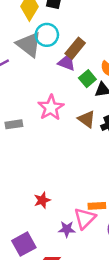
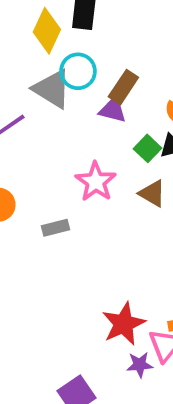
green square: (87, 79) -> (147, 148), moved
gray rectangle: (14, 124) -> (55, 228), moved
red star: (42, 200) -> (124, 324), moved, size x1.6

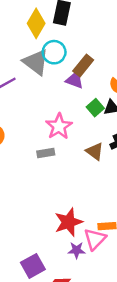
brown triangle: (152, 193) -> (95, 151), moved
gray rectangle: (55, 228) -> (46, 153), moved

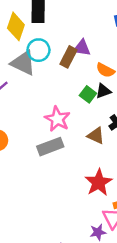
purple triangle: (75, 80) -> (82, 48), moved
gray rectangle: (46, 153) -> (50, 147), size x1.5
red star: (68, 222) -> (99, 182), moved

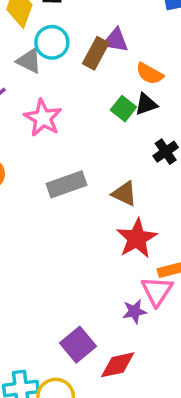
gray triangle: (23, 63) -> (29, 61), size x0.7
pink star: (57, 119) -> (43, 118), moved
brown triangle: (96, 136) -> (124, 194), moved

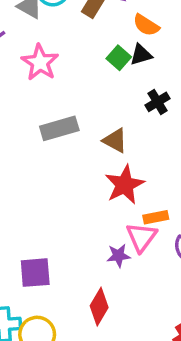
purple square: (78, 345) -> (35, 273), moved, turned 32
red diamond: (118, 365) -> (99, 307), turned -51

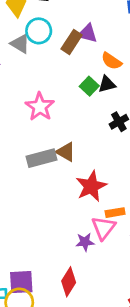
pink star: (40, 62) -> (40, 107), moved
gray rectangle: (59, 128) -> (42, 158), moved
brown triangle: (115, 141) -> (66, 152), moved
purple square: (35, 273) -> (21, 282), moved

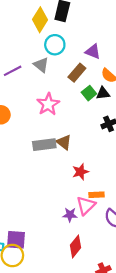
brown rectangle: (72, 42) -> (77, 73), moved
gray triangle: (20, 44) -> (41, 65), moved
red star: (91, 186) -> (80, 172), size x0.7
red diamond: (69, 282) -> (76, 246), moved

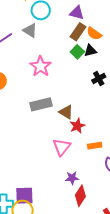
brown rectangle: (77, 73) -> (78, 32), moved
brown triangle: (64, 142) -> (66, 112), moved
pink triangle: (86, 206) -> (62, 147), moved
purple star: (70, 215) -> (72, 178), moved

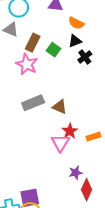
brown rectangle: (78, 32) -> (33, 43), moved
green square: (77, 52) -> (54, 50), moved
black cross: (99, 79) -> (85, 57), moved
red star: (77, 126) -> (70, 131), moved

